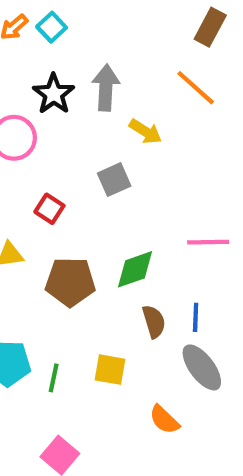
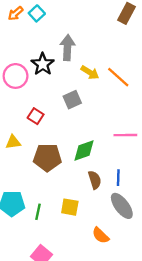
orange line: (196, 88) -> (118, 77), moved
black star: (54, 94) -> (43, 64), moved

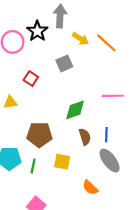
brown pentagon: (47, 157) -> (39, 135), moved

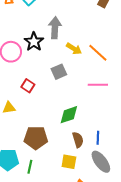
pink line: (113, 96) -> (98, 85), moved
yellow square: (62, 162) -> (69, 162), moved

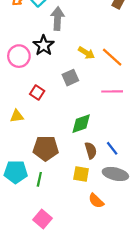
gray arrow: (55, 28) -> (58, 19), moved
blue line: (98, 138) -> (112, 148), turned -40
gray ellipse: (101, 162) -> (115, 174), turned -40

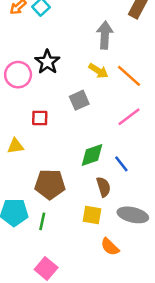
gray arrow: (58, 19) -> (105, 35), moved
pink line: (112, 91) -> (129, 117), turned -36
red square: (37, 93) -> (40, 118), turned -32
blue line: (112, 148) -> (121, 164), moved

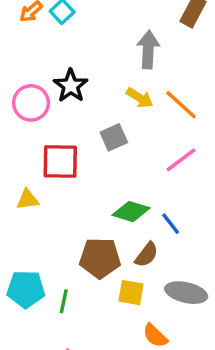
red square: (40, 118) -> (60, 162), size x1.6
green diamond: (92, 155) -> (131, 212), turned 36
brown pentagon: (50, 184) -> (100, 258), moved
brown semicircle: (103, 187) -> (147, 255), turned 54

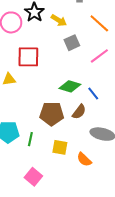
yellow arrow: (140, 98) -> (59, 20), moved
gray square: (114, 137) -> (72, 43), moved
yellow square: (131, 293) -> (60, 147), moved

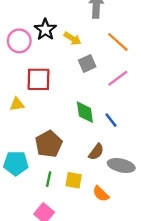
green diamond: (70, 86) -> (85, 112), turned 65
brown semicircle: (79, 112) -> (96, 152), moved
brown pentagon: (52, 114) -> (49, 144), moved, turned -30
green line: (30, 139) -> (49, 179), moved

